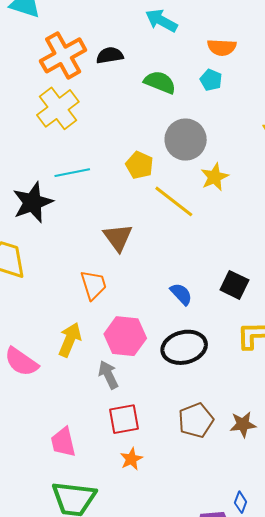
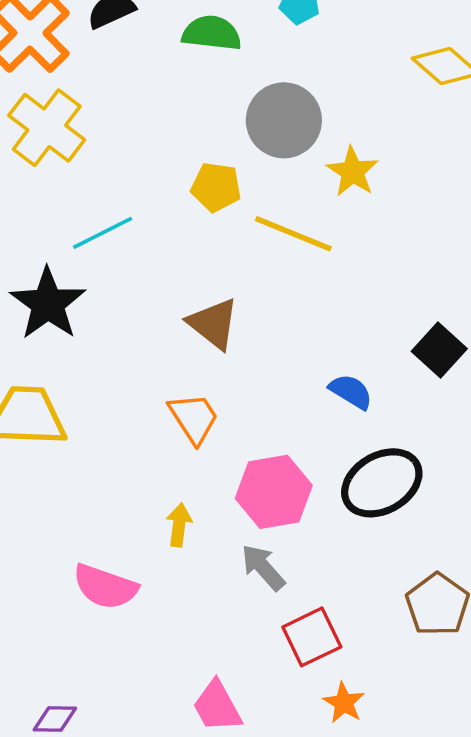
black square: (234, 285) -> (439, 350), turned 32
yellow arrow: (70, 340) -> (179, 525), size x0.7

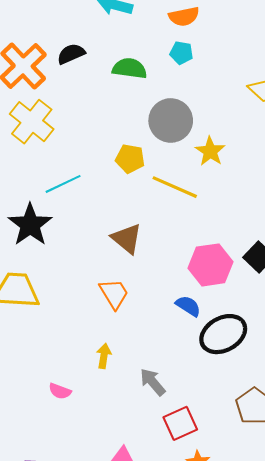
blue semicircle: (351, 392) -> (188, 306), moved
pink hexagon: (274, 492) -> (210, 265), moved
pink semicircle: (105, 587) -> (60, 391), size x0.6

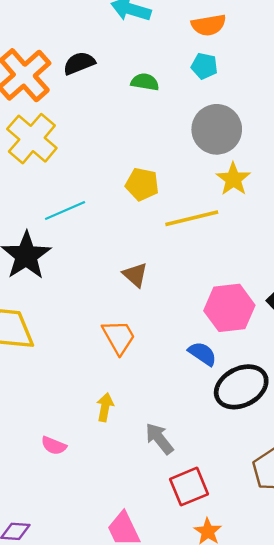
green semicircle: (130, 68) -> (145, 82), size x0.7
gray circle: (171, 120) -> (217, 129), moved
yellow line: (175, 187) -> (192, 218), turned -39
brown triangle: (127, 239) -> (135, 275), size x0.7

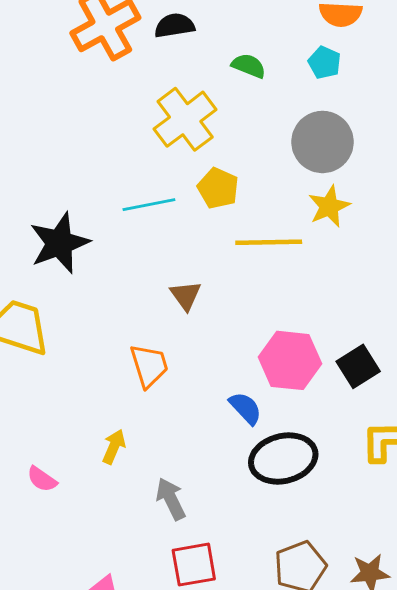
yellow cross: (32, 139) -> (185, 119), moved
cyan line: (65, 211) -> (149, 205), moved

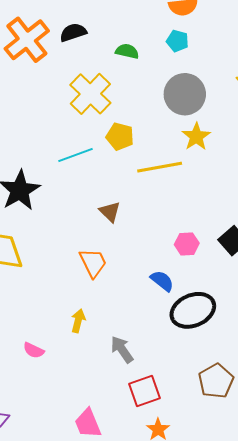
pink hexagon: (290, 360) -> (187, 244), size x0.6

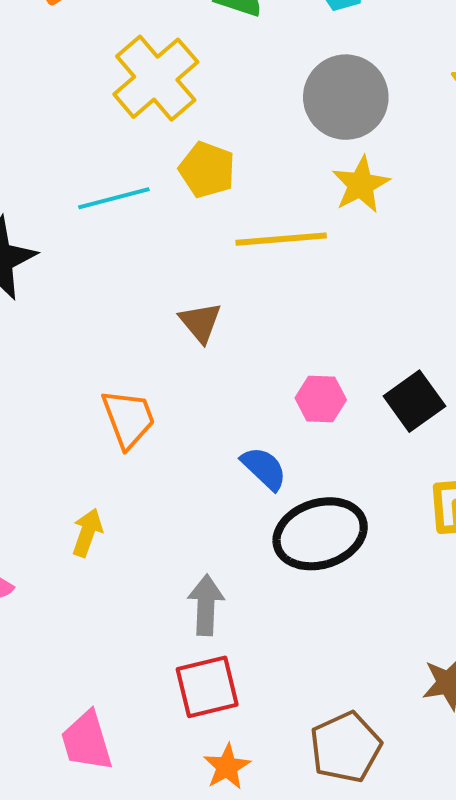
brown triangle: (110, 212) -> (200, 322), moved
gray arrow: (122, 350) -> (206, 605), moved, turned 32
brown pentagon: (216, 381) -> (346, 747), moved

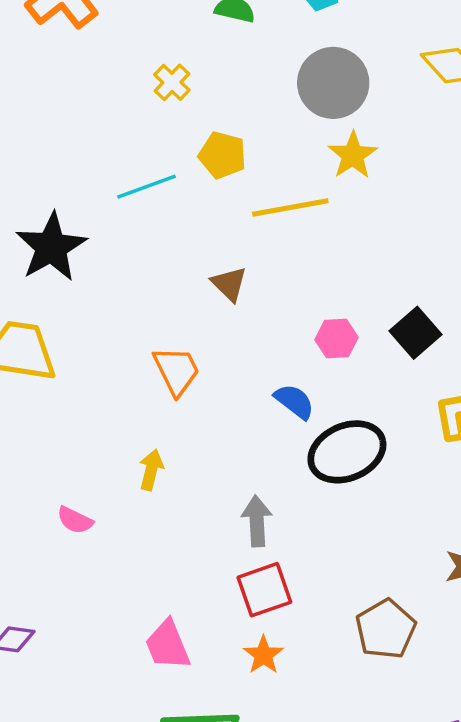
yellow cross: (156, 78) -> (172, 82), size x0.5
orange star: (227, 767) -> (263, 655), moved

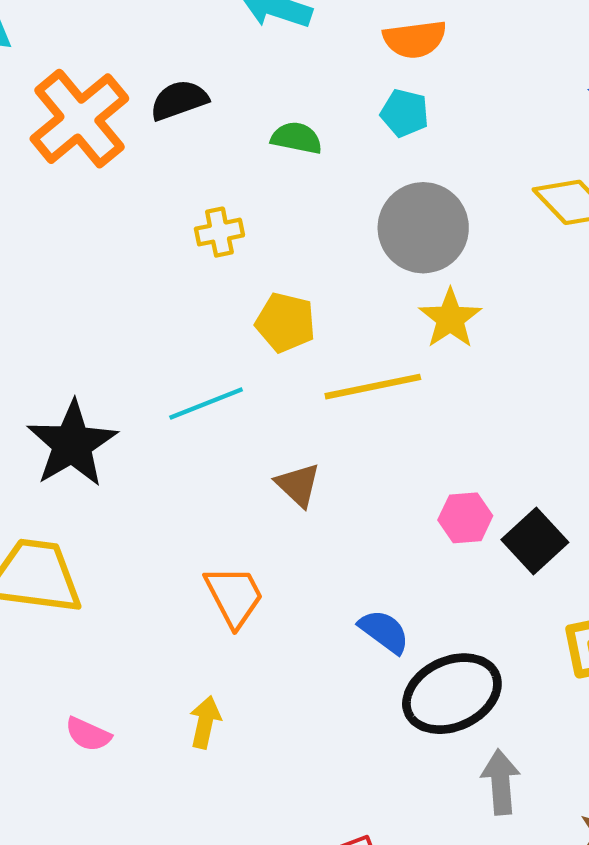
yellow cross: (172, 82) -> (219, 232), turned 36
cyan line: (146, 187) -> (206, 403), moved
pink hexagon: (337, 339) -> (465, 518), moved
pink semicircle: (75, 520) -> (88, 734), moved
gray arrow: (257, 521) -> (501, 782), moved

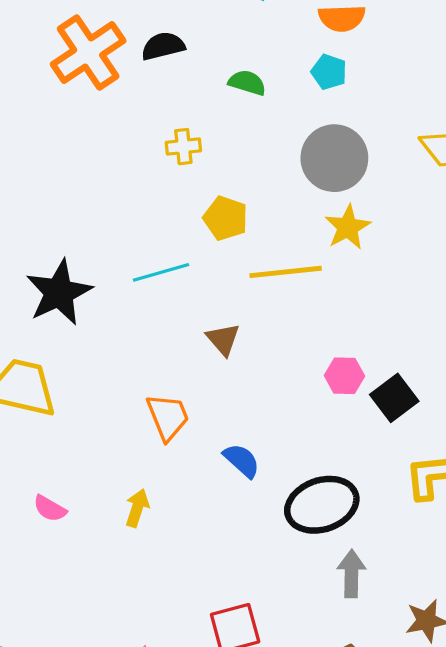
blue semicircle: (384, 631) -> (242, 461), moved

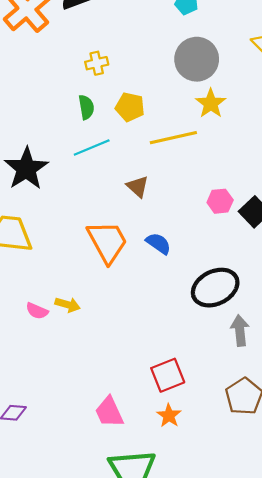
green semicircle: (247, 83) -> (86, 107), moved, turned 70
orange trapezoid: (168, 417) -> (107, 242), size x1.4
blue semicircle: (242, 461) -> (158, 243), moved
yellow arrow: (137, 508) -> (68, 305), moved, turned 95

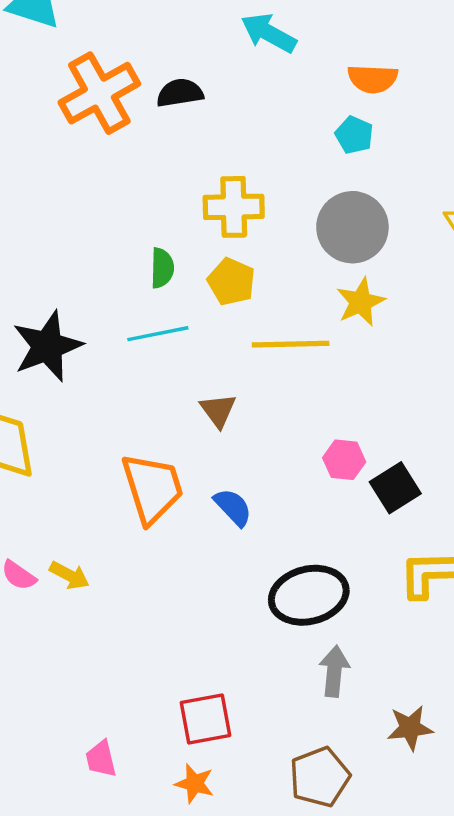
yellow cross: (97, 63) -> (234, 207), moved, size x1.6
pink trapezoid: (109, 412) -> (101, 759), size x0.7
orange star: (169, 416) -> (194, 784), turned -30

